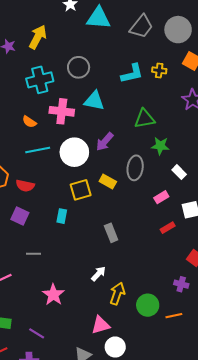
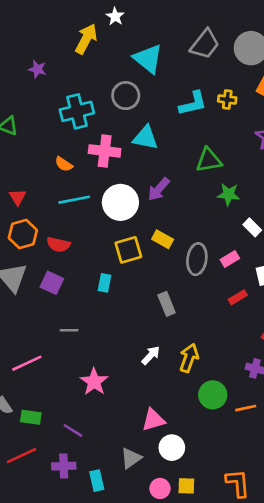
cyan triangle: (98, 18) -> (148, 59), moved, turned 35
yellow arrow: (38, 37) -> (86, 39), moved
gray ellipse: (135, 168) -> (197, 259), moved
yellow arrow: (117, 294) -> (189, 358), moved

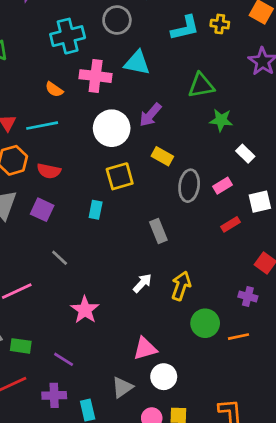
cyan line: (74, 200) -> (42, 126), moved
yellow rectangle: (163, 239) -> (162, 156), moved
gray line: (69, 330) -> (60, 258), turned 42

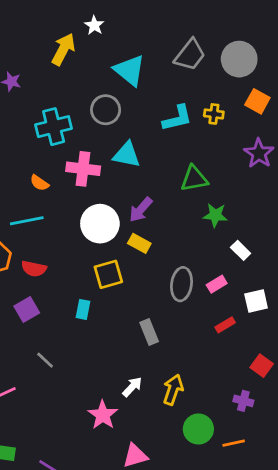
yellow rectangle: (162, 156) -> (139, 243), moved
purple square: (42, 210) -> (27, 309), turned 35
pink star: (85, 310) -> (103, 415), moved

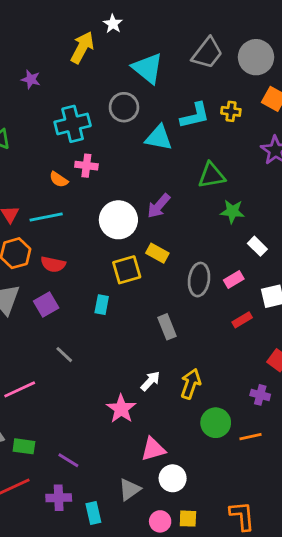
cyan triangle: (127, 155) -> (159, 138), moved
pink cross: (83, 169) -> (86, 166), moved, size x0.7
yellow rectangle: (139, 243) -> (157, 253), moved

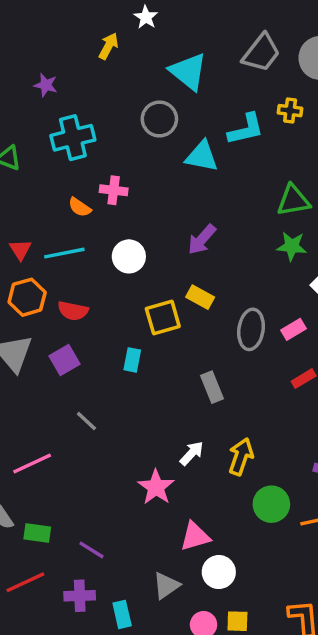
yellow arrow: (82, 47) -> (109, 46), size x0.7
yellow cross: (231, 111) -> (290, 111), moved
cyan cross: (73, 124) -> (73, 138), moved
green triangle: (212, 175) -> (293, 200), moved
white circle: (118, 220) -> (129, 256), moved, size x0.7

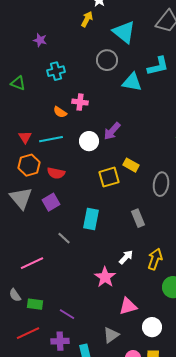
yellow arrow: (109, 46) -> (87, 19), moved
cyan cross: (73, 138) -> (56, 71), size x0.7
purple arrow: (202, 239) -> (112, 131), moved
cyan rectangle: (132, 360) -> (91, 219), moved, size x1.5
white circle: (219, 572) -> (152, 327), moved

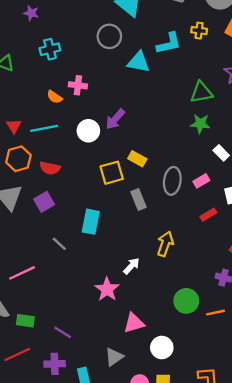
gray rectangle: (138, 218) -> (138, 200), moved
yellow arrow: (155, 259) -> (165, 244), moved

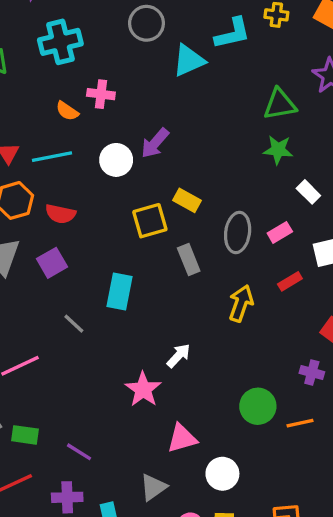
cyan cross: (50, 49) -> (60, 42), size x1.4
cyan triangle: (138, 62) -> (189, 60), turned -35
yellow arrow: (165, 244) -> (241, 303), moved

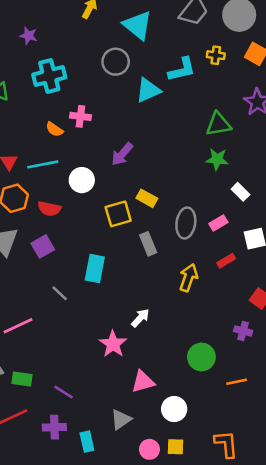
white circle: (116, 160) -> (82, 180), moved
orange line: (300, 423) -> (237, 382), moved

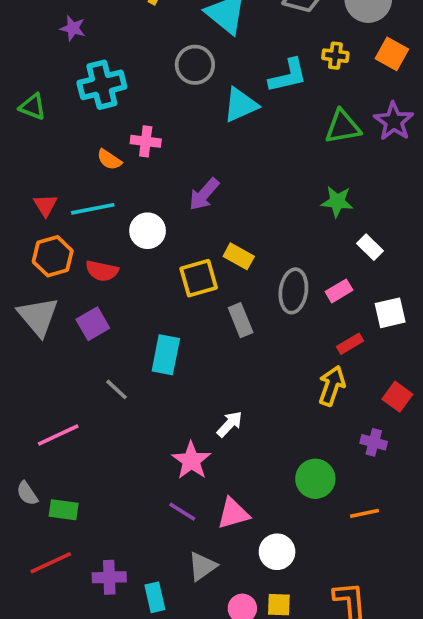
green triangle: (218, 124) -> (343, 127), moved
yellow arrow: (188, 278) -> (332, 386), moved
purple line: (64, 392) -> (182, 512), moved

